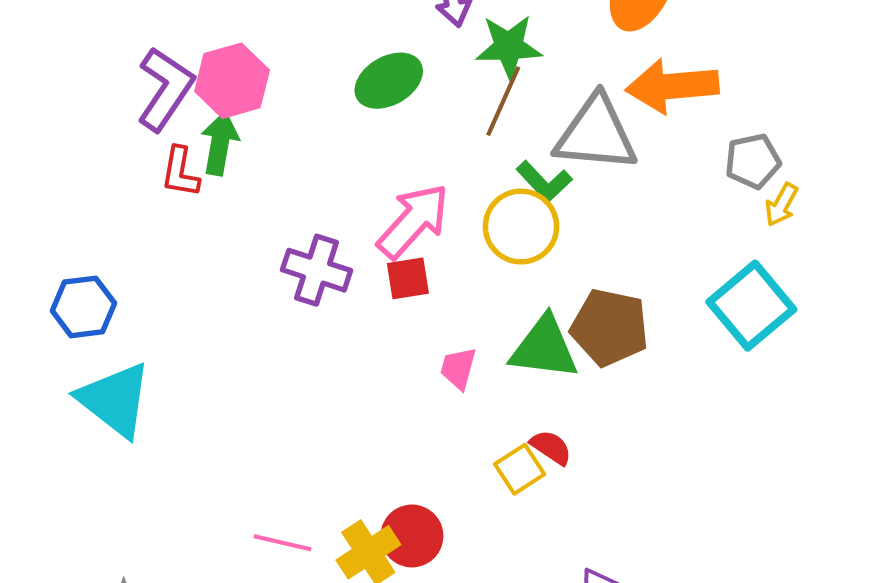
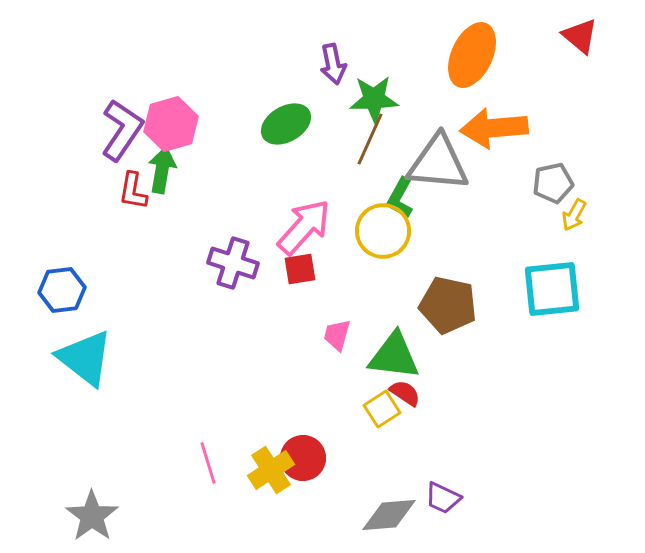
green L-shape: (544, 182) -> (400, 198), turned 72
cyan square: (751, 306) -> (552, 289), turned 34
green triangle: (544, 348) -> (394, 356), moved
pink line: (282, 543) -> (208, 463), turned 60

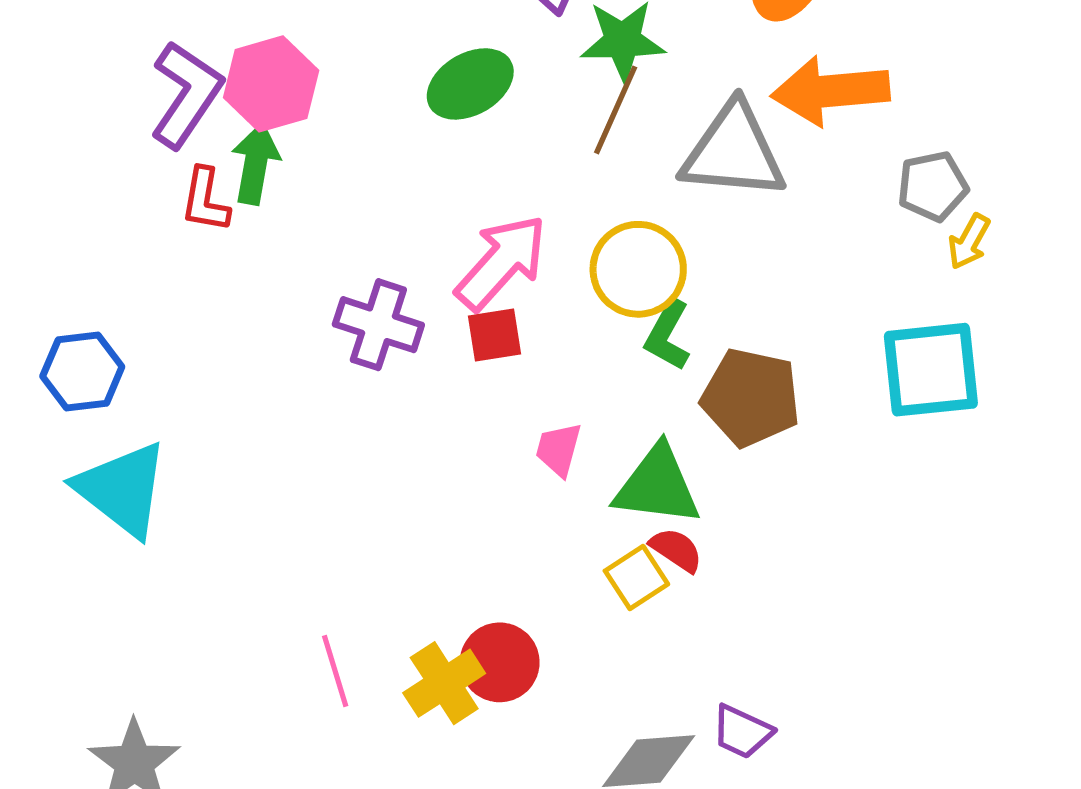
green L-shape: (400, 198) -> (668, 335), moved

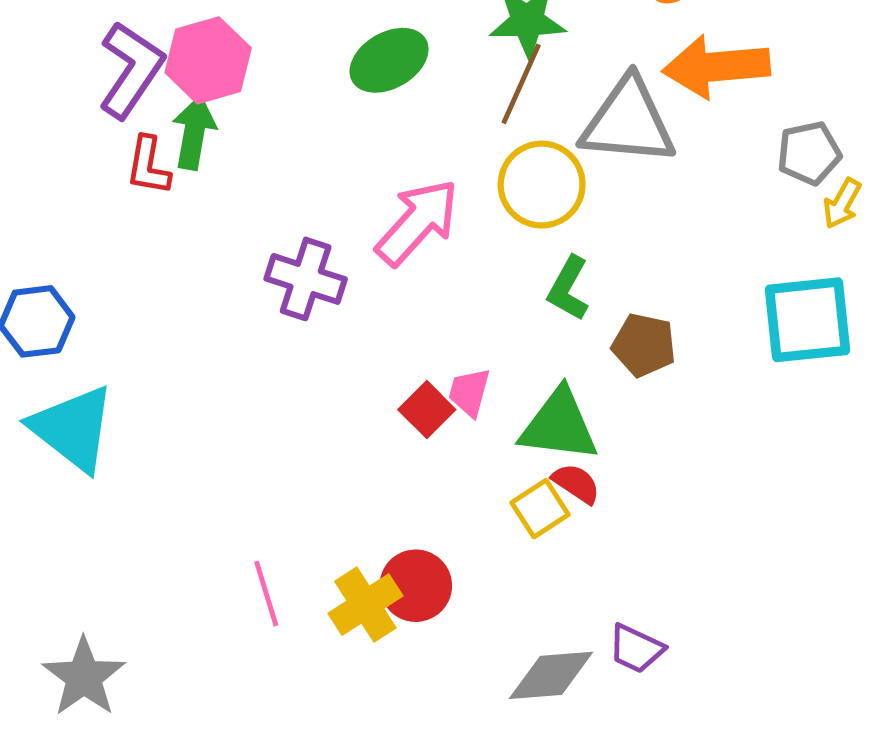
yellow circle: (638, 269) -> (542, 185), moved
red square: (494, 335) -> (427, 410), moved, turned -36
brown pentagon: (751, 397) -> (644, 345), size x0.7

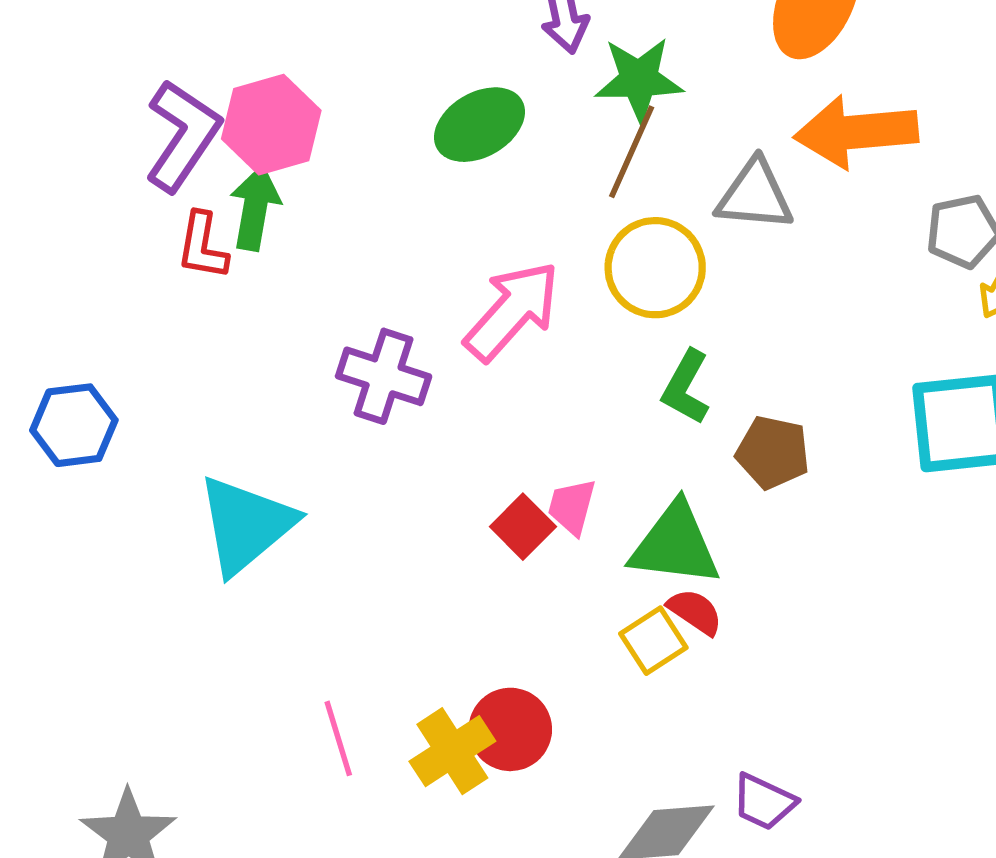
gray triangle: (628, 122) -> (755, 195), size x0.7
cyan triangle: (73, 428) -> (246, 525), moved, turned 42

